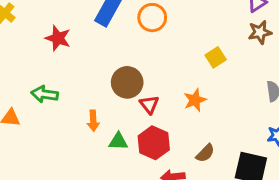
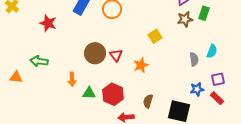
red triangle: (149, 104) -> (116, 55), moved
brown semicircle: (205, 153) -> (148, 101), turned 152

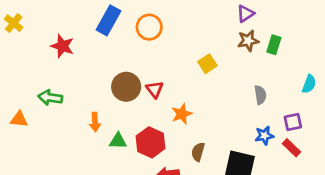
green rectangle: (204, 13) -> (274, 45), moved
cyan semicircle: (212, 51) -> (309, 84), moved
orange star: (141, 65) -> (182, 114), moved

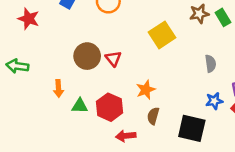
green rectangle: (274, 45) -> (223, 17), turned -49
yellow square: (207, 64) -> (162, 35), size x1.5
orange star: (182, 114) -> (146, 90), moved

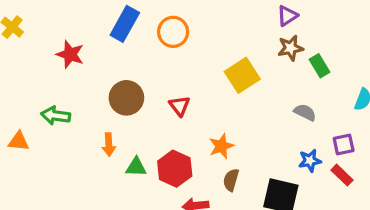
green rectangle: (223, 17) -> (319, 66), moved
brown circle: (87, 56) -> (126, 98), moved
gray semicircle: (211, 64) -> (305, 112), turned -56

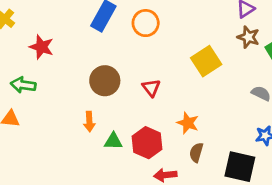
brown star: (291, 48) -> (248, 37), turned 30
red star: (70, 54) -> (41, 47), moved
green arrow: (56, 116) -> (23, 85), moved
orange star: (221, 146) -> (188, 123), turned -30

